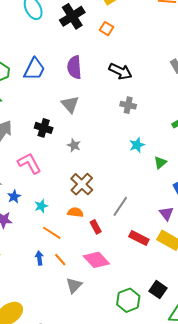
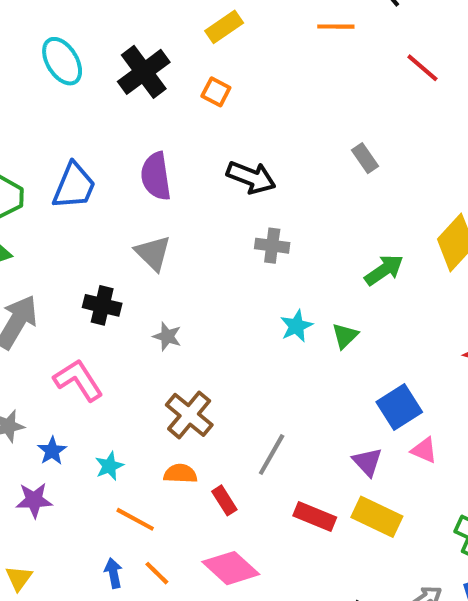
green triangle: (160, 162) -> (345, 336), moved

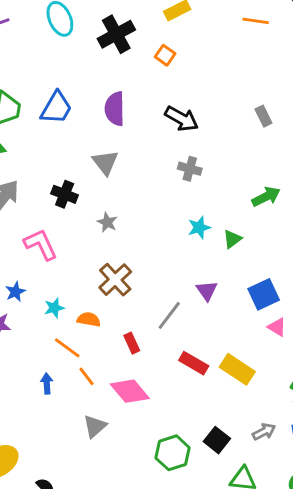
purple triangle: (367, 462) -> (207, 291), moved
orange semicircle: (180, 474) -> (89, 319), moved
orange line: (157, 573) -> (86, 376), moved

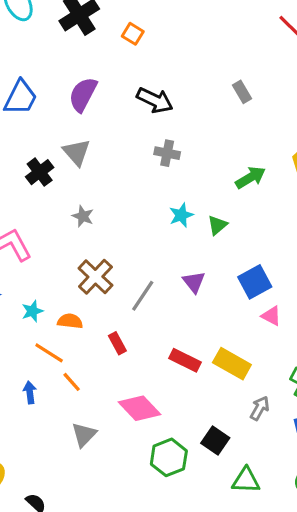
purple semicircle: (115, 109) -> (83, 94), turned 32
black cross: (65, 194) -> (40, 172), moved, turned 35
gray line: (169, 315) -> (143, 296), moved
pink diamond: (130, 391) -> (139, 408), moved
gray arrow: (264, 432) -> (260, 408), moved, turned -30

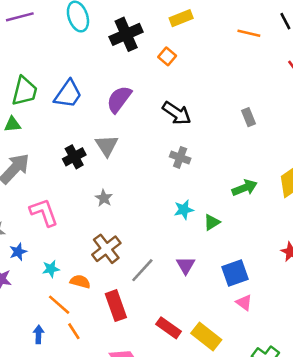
red rectangle: (117, 343) -> (116, 306), size x1.6

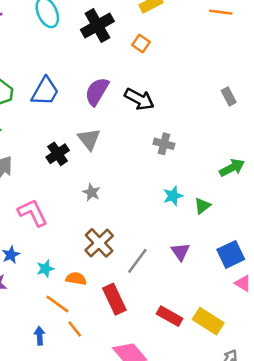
black arrow: (177, 113) -> (139, 99), moved

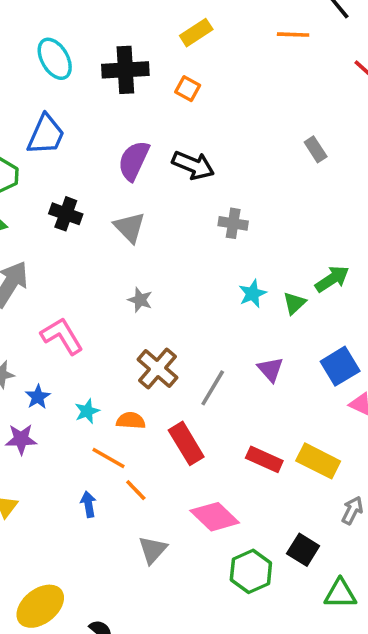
black cross: (97, 26) -> (125, 70), turned 32
blue trapezoid: (45, 91) -> (46, 135), moved
black cross: (58, 154) -> (66, 214), moved, turned -30
green arrow: (232, 168) -> (332, 279), moved

